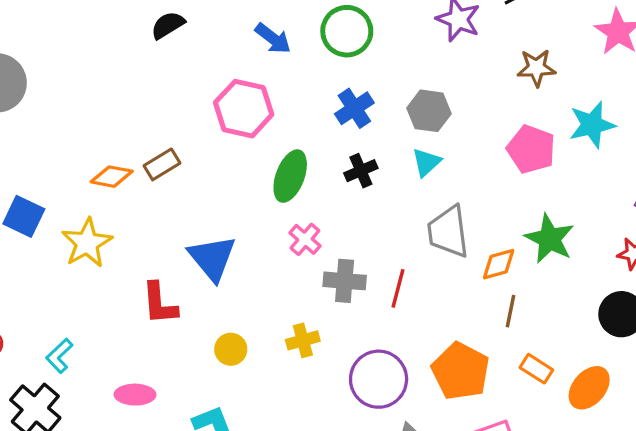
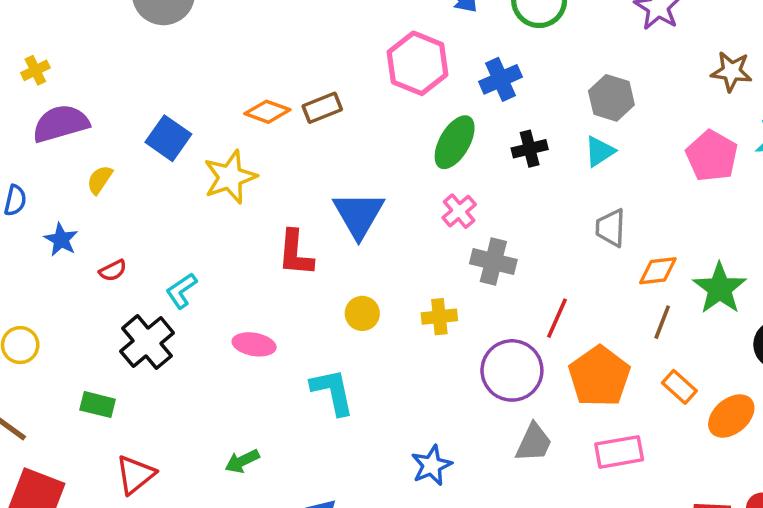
blue cross: (354, 108) -> (501, 79), moved
gray trapezoid: (448, 232) -> (611, 228), size x0.7
green star: (550, 239) -> (720, 288), moved
red line: (398, 288) -> (557, 318), moved

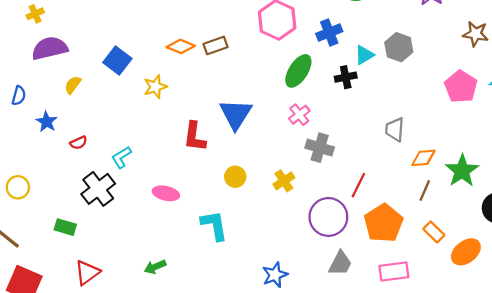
cyan triangle: (600, 151) -> (364, 55), moved
yellow star: (230, 177) -> (155, 87), size x0.7
yellow cross: (439, 317) -> (284, 181), turned -30

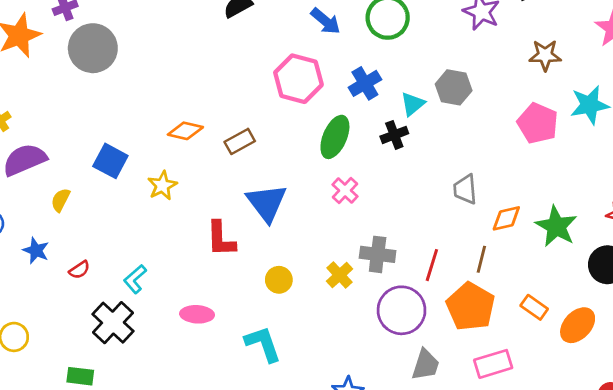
brown rectangle: (216, 45) -> (240, 141), moved
gray cross: (320, 148) -> (378, 254), moved
brown line: (425, 190) -> (481, 259), moved

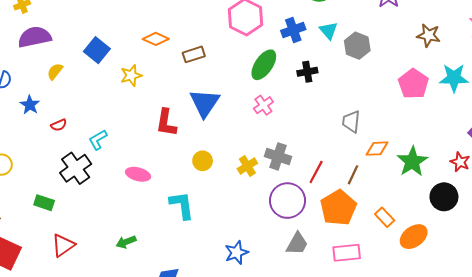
cyan triangle: (413, 104) -> (329, 31), moved, turned -42

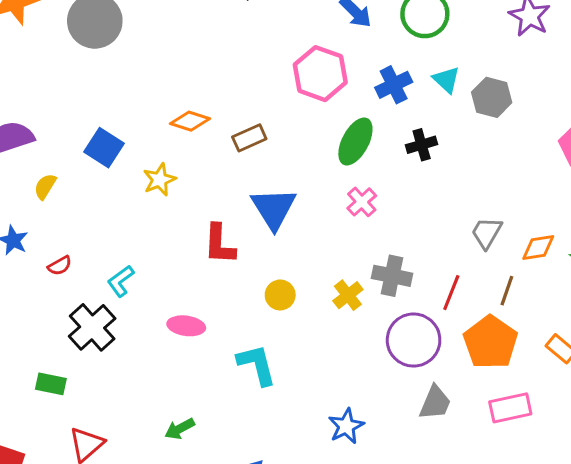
gray trapezoid: (351, 122) -> (487, 233), moved, turned 30

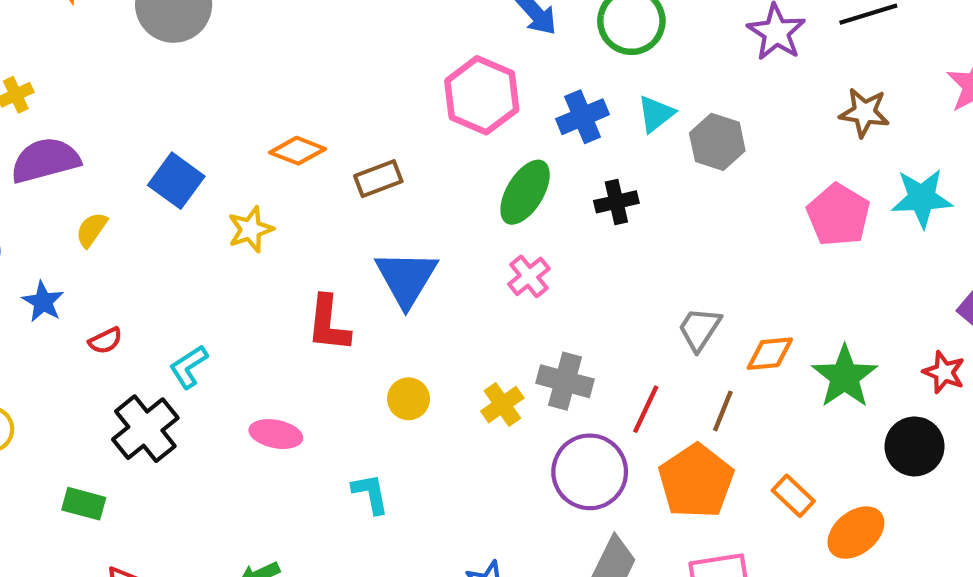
cyan triangle: (446, 80) -> (656, 114), turned 36
cyan L-shape: (257, 365) -> (370, 494), size x0.7

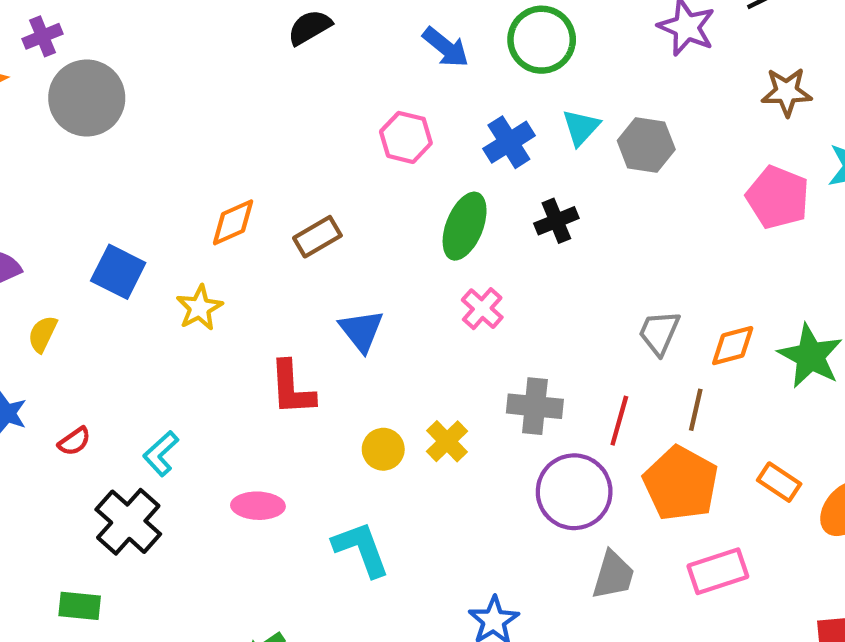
pink hexagon: (482, 95) -> (406, 137), size x0.7
orange diamond: (298, 151) -> (233, 222), turned -36
blue triangle: (406, 278) -> (361, 331), size x0.7
yellow cross: (502, 405) -> (447, 441), moved
cyan L-shape: (370, 494) -> (361, 549), size x1.4

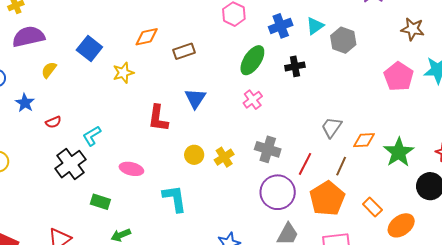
green rectangle: (80, 606) -> (100, 202), moved

